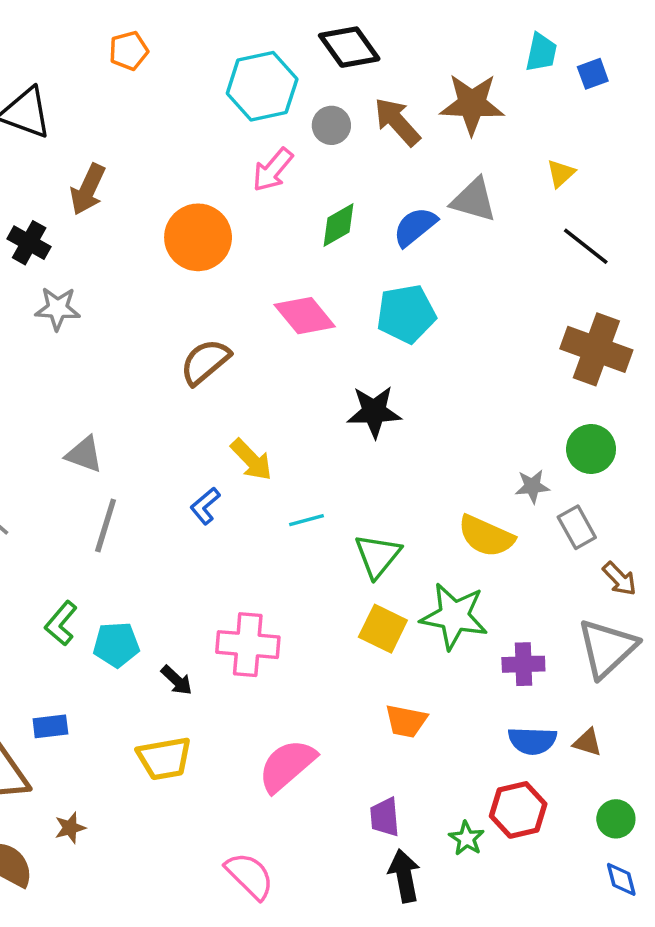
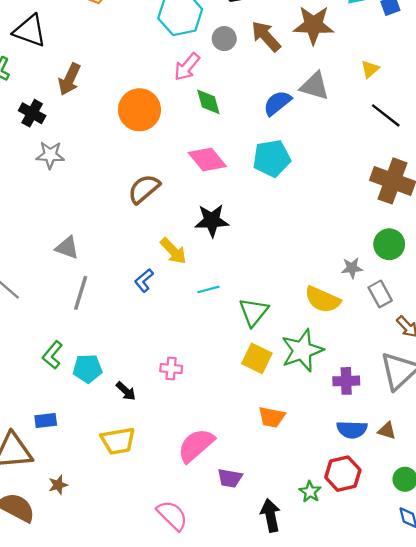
green diamond: (339, 225) -> (208, 102), moved, turned -76
black star: (374, 412) -> (212, 221), moved
green star: (454, 616) -> (302, 350), turned -30
pink cross: (248, 645) -> (171, 369), size x0.6
purple trapezoid: (385, 817) -> (230, 478), moved, turned -75

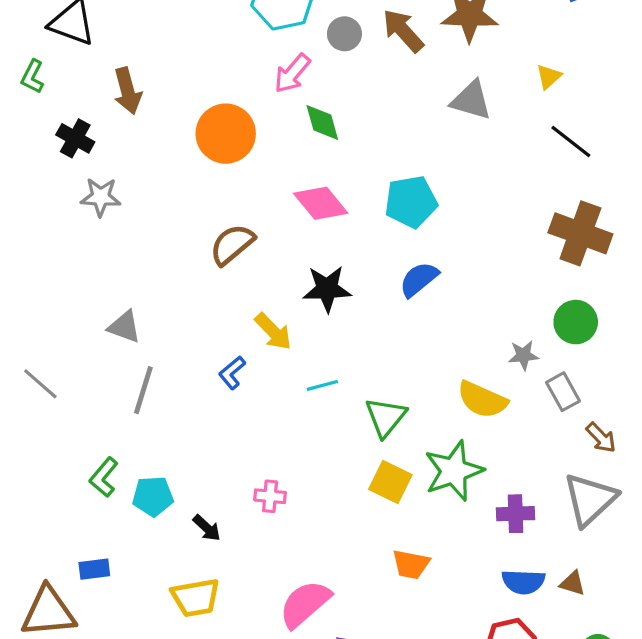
brown arrow: (69, 79) -> (128, 91), turned -40
blue semicircle: (277, 103) -> (419, 279), moved

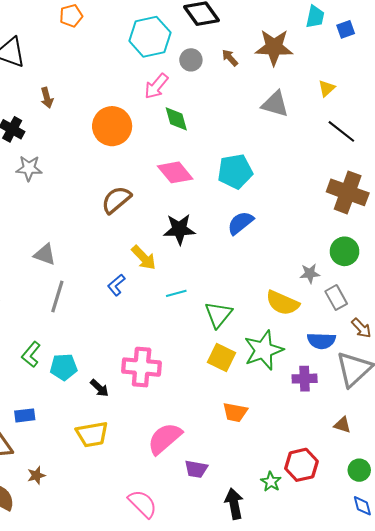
brown arrow: (403, 31) -> (230, 58), size x0.6
brown arrow: (128, 91) -> (47, 98), size x0.7
pink cross: (270, 496) -> (142, 367), size x1.8
blue semicircle: (523, 582) -> (321, 341), moved

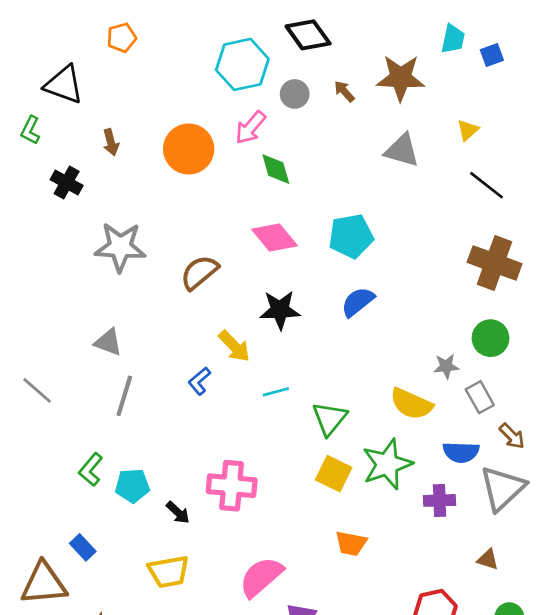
orange pentagon: (71, 16) -> (122, 38), moved
orange circle: (112, 126) -> (189, 149), moved
gray star: (29, 168) -> (120, 247), moved, size x1.5
blue rectangle: (25, 415) -> (83, 547), turned 54

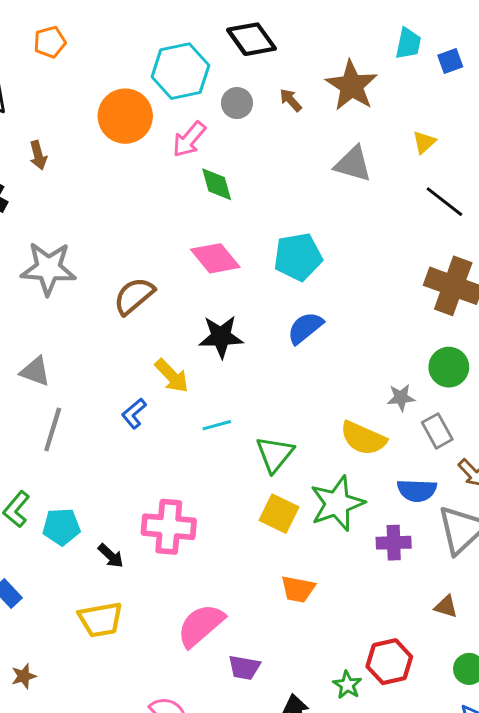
brown star: (401, 78) -> (352, 86), turned 30
orange circle: (189, 149) -> (125, 116), moved

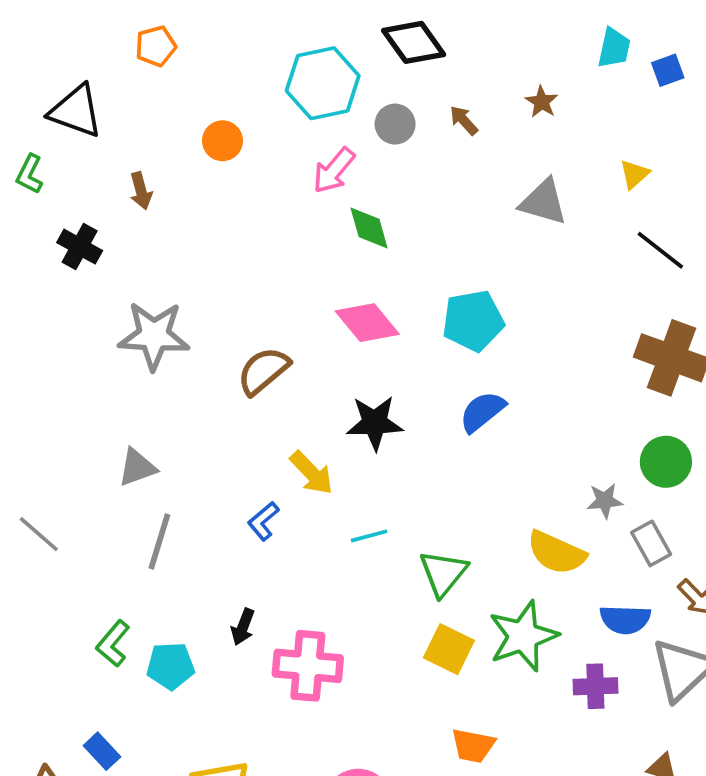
brown star: (352, 86) -> (542, 102), size x0.5
orange circle: (125, 116) -> (223, 141), moved, size x0.6
gray triangle: (35, 371) -> (137, 467), turned -40
black arrow: (111, 556) -> (243, 627), moved, turned 68

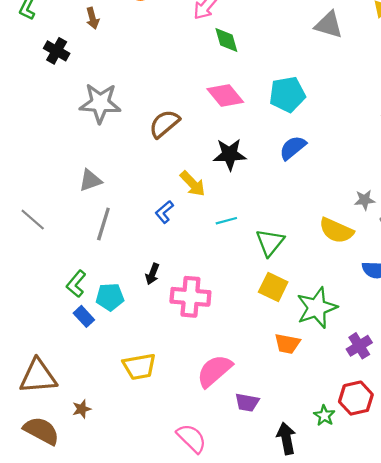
green star: (523, 636) -> (317, 308), moved
purple cross: (595, 686) -> (359, 346), moved, turned -30
blue rectangle: (102, 751) -> (84, 316), moved

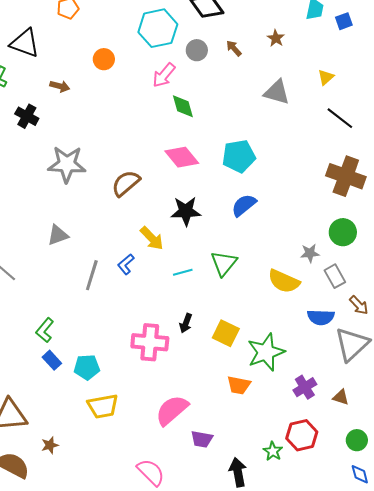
brown arrow: (93, 18) -> (60, 86), turned -60
gray line: (103, 224) -> (92, 275), moved
green triangle: (270, 242) -> (224, 263), moved
black arrow: (152, 274) -> (186, 323), moved
cyan pentagon: (110, 297) -> (87, 367), moved

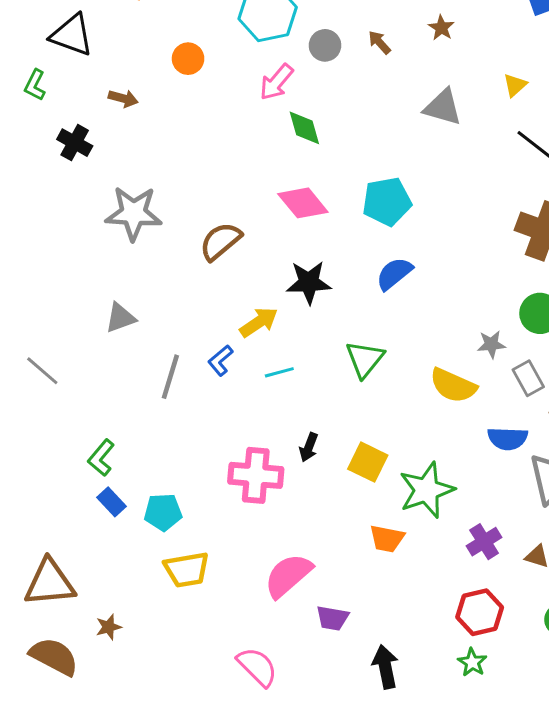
yellow arrow: (152, 238) -> (259, 322), turned -80
cyan line: (183, 272) -> (279, 372), moved
green star: (273, 451) -> (472, 662), moved

